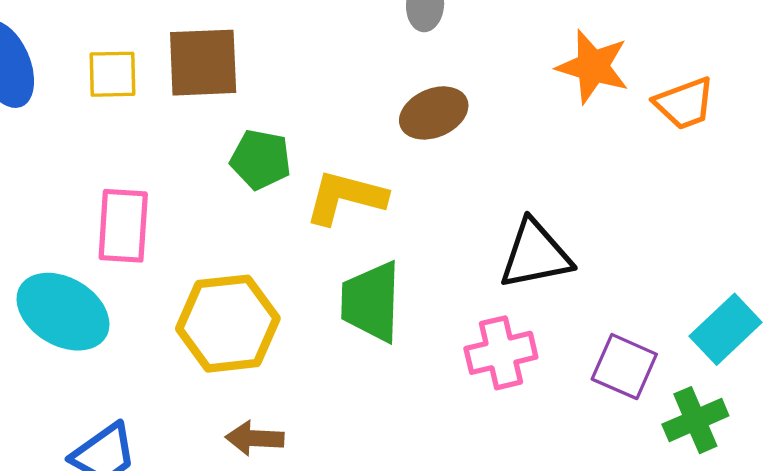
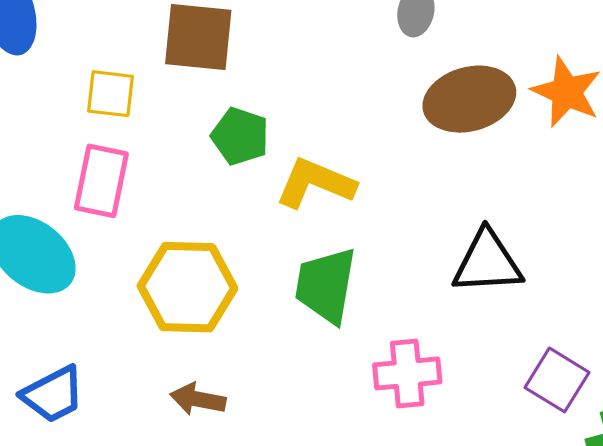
yellow square: (113, 74) -> (110, 94), moved
brown ellipse: (434, 113) -> (469, 99), moved, size x1.4
pink cross: (501, 353) -> (407, 373), moved

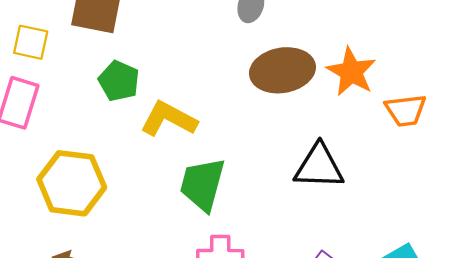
black triangle: (487, 262) -> (319, 167), moved
green trapezoid: (326, 285) -> (202, 184), moved

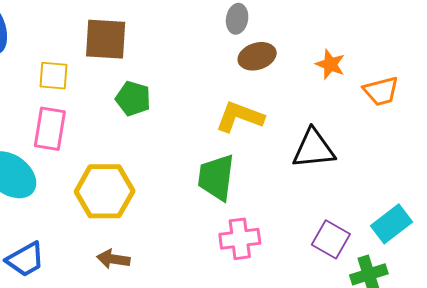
brown ellipse: (282, 70) -> (257, 56), moved, size x0.7
orange star: (351, 72) -> (330, 64), size x0.7
yellow L-shape: (169, 119) -> (240, 117), moved

